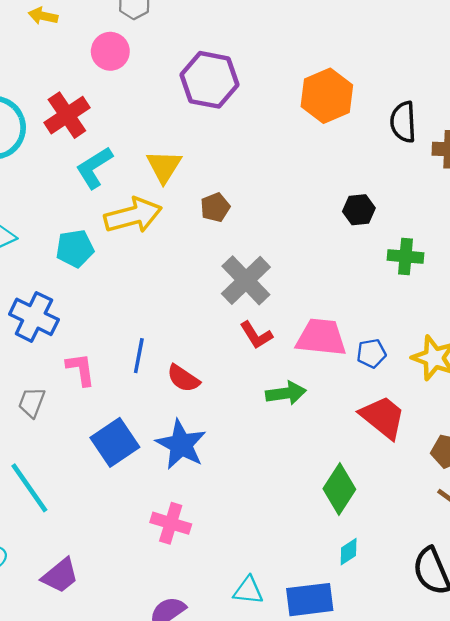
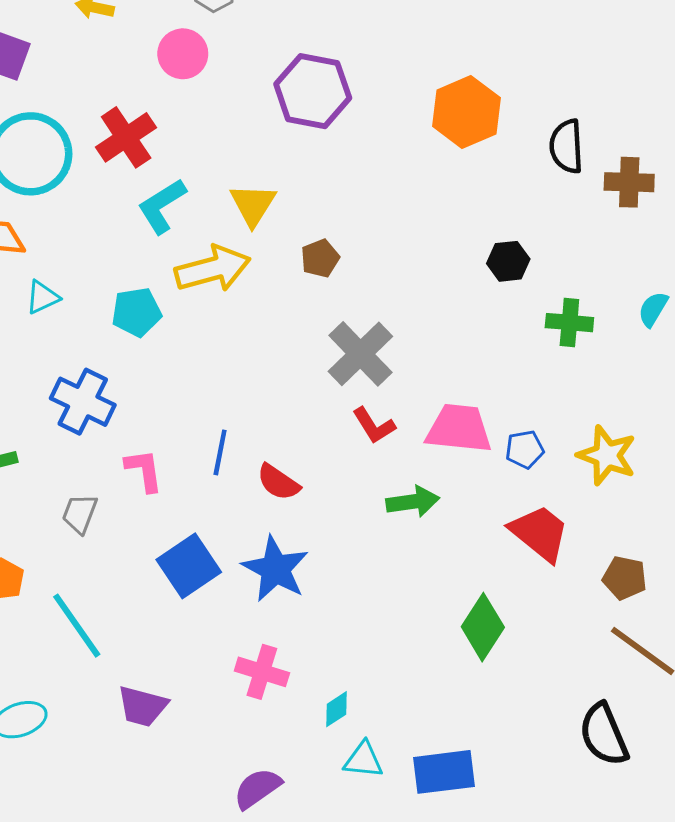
cyan diamond: (349, 552) -> (337, 709), moved
purple trapezoid: (60, 576) -> (142, 706), moved, turned 54

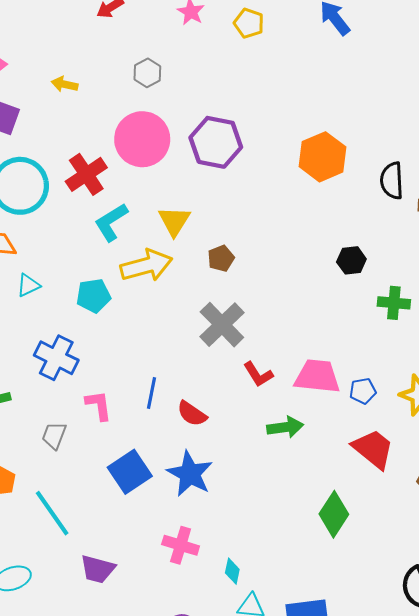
pink circle: (183, 54) -> (142, 139), moved, size x1.6
gray cross: (360, 354) -> (222, 325), moved
cyan diamond: (337, 709) -> (232, 571), turned -45

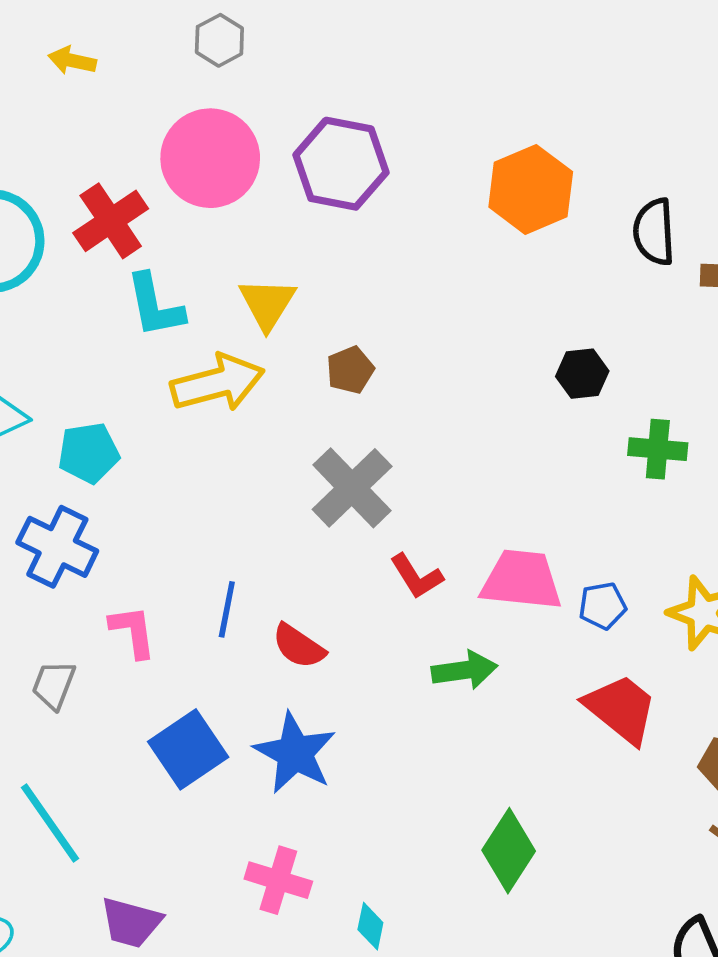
cyan L-shape: (111, 222) -> (155, 305), turned -69
cyan pentagon: (94, 296) -> (89, 453), moved
green diamond: (334, 514) -> (509, 851), moved

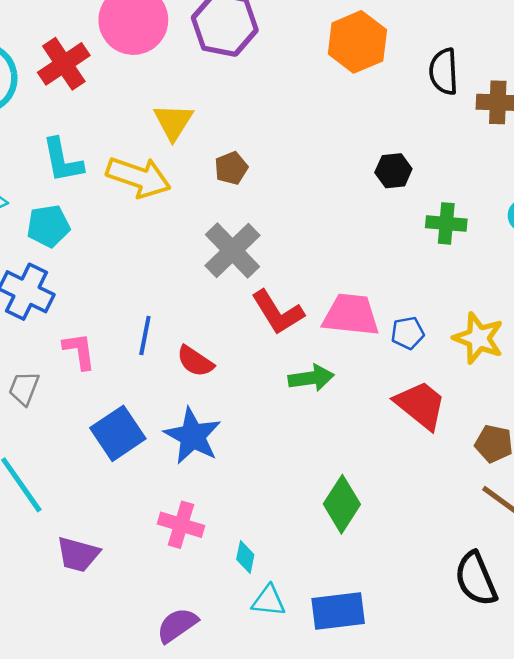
cyan L-shape: (155, 305) -> (63, 160), moved
yellow arrow: (218, 383) -> (139, 177), turned 34
red L-shape: (416, 576) -> (278, 312), size x1.4

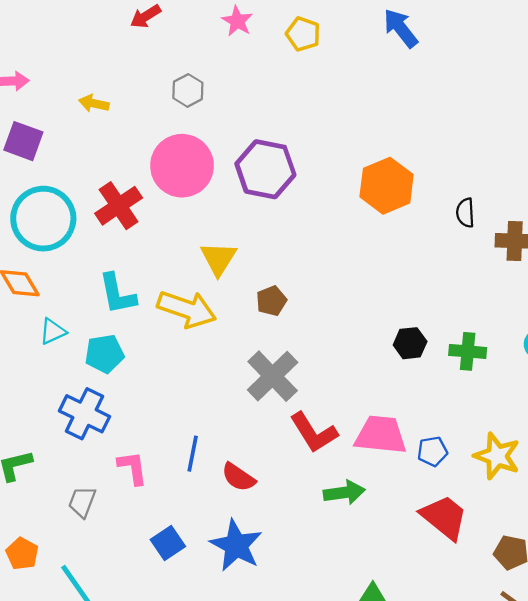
black semicircle: (444, 72) -> (465, 213), size x0.7
black hexagon: (393, 171) -> (410, 343), moved
blue square: (118, 433) -> (168, 543), size x0.7

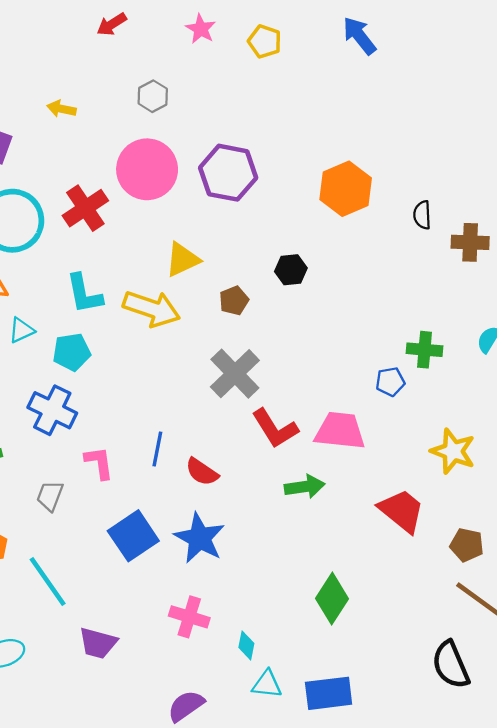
yellow triangle: (218, 259) -> (182, 260), turned 33
black hexagon: (410, 343) -> (291, 270), moved
blue pentagon: (432, 451) -> (390, 382), moved
blue square: (168, 543) -> (133, 536), size x1.5

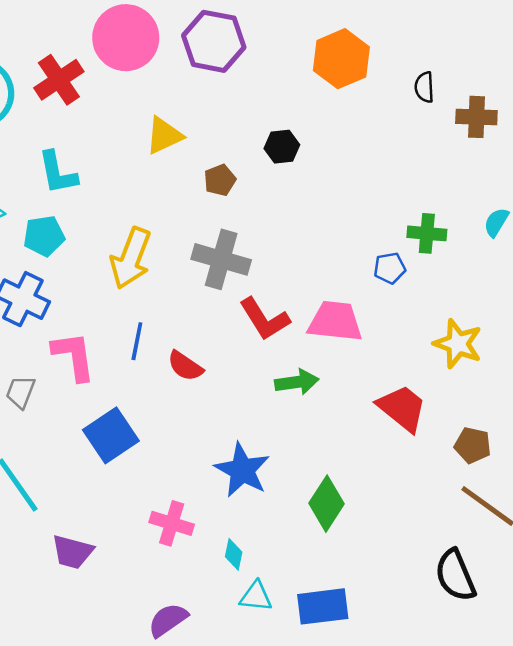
yellow arrow: (152, 309) -> (131, 258), moved, turned 92
gray cross: (235, 374) -> (221, 259), turned -30
pink L-shape: (99, 463) -> (74, 356), size x1.4
blue star: (200, 538) -> (242, 470), moved

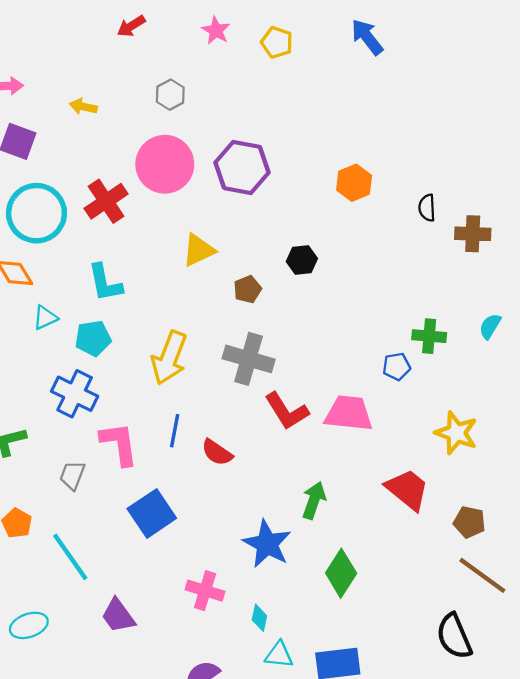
orange hexagon: (341, 59) -> (354, 183), size x0.7
green arrow: (297, 382) -> (314, 500), moved, turned -63
purple trapezoid: (72, 552) -> (118, 616), turned 39

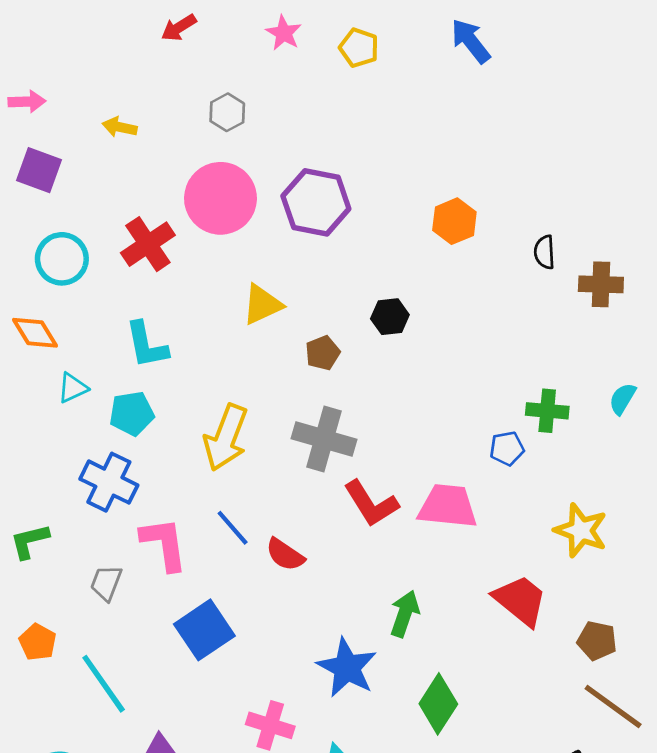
cyan circle: (36, 213) -> (62, 259), size x0.7
blue line: (175, 431) -> (233, 528), turned -52

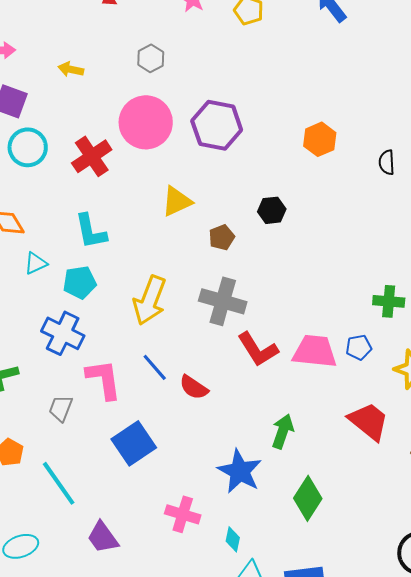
cyan circle: (62, 259) -> (28, 147), moved
green cross: (547, 411) -> (389, 301), moved
blue pentagon: (507, 448) -> (359, 347), moved

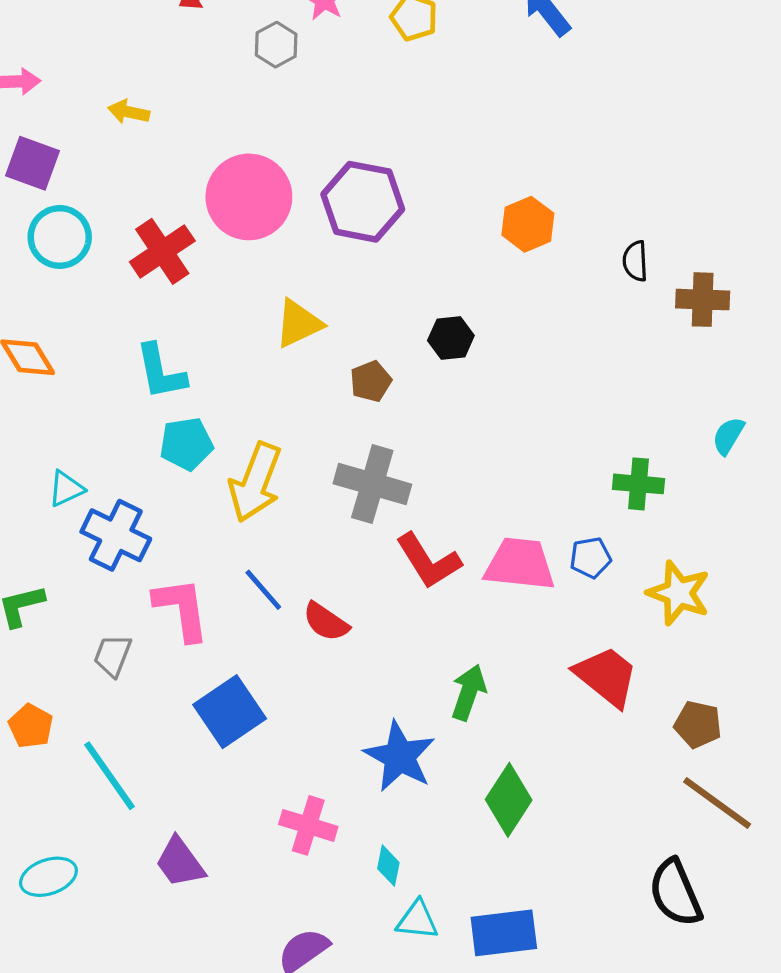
gray hexagon: (151, 58) -> (276, 45), moved
cyan triangle: (36, 263) -> (66, 489), moved
cyan pentagon: (80, 282) -> (186, 444), moved

